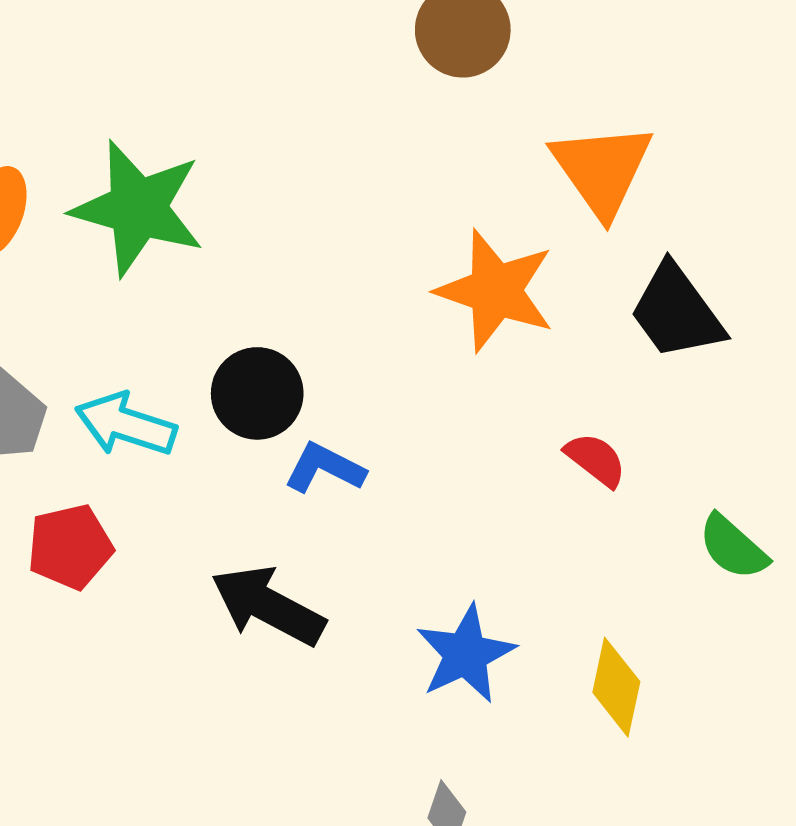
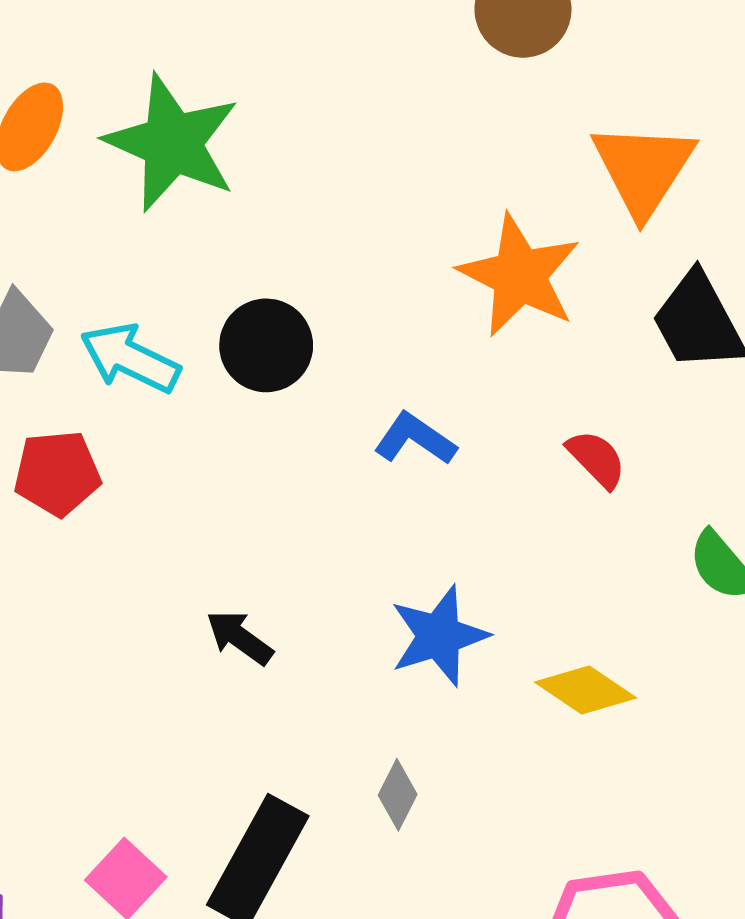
blue L-shape: (325, 468) -> (415, 439), moved
black arrow: (268, 606) -> (240, 638), moved, size x0.6
yellow diamond: (616, 687) -> (586, 690), turned -76

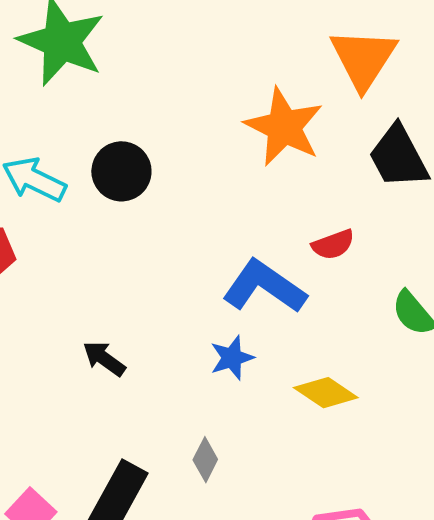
blue L-shape: (415, 439) -> (264, 287), moved, size x1.6
red semicircle: (596, 459) -> (333, 245), turned 114
blue star: (439, 636) -> (232, 358), size x0.7

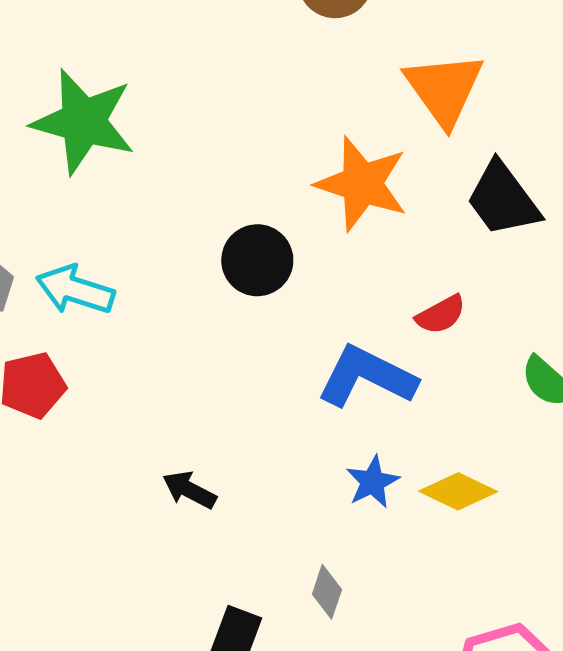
black circle: (121, 171) -> (257, 260), moved
blue star: (232, 358) -> (373, 482), moved

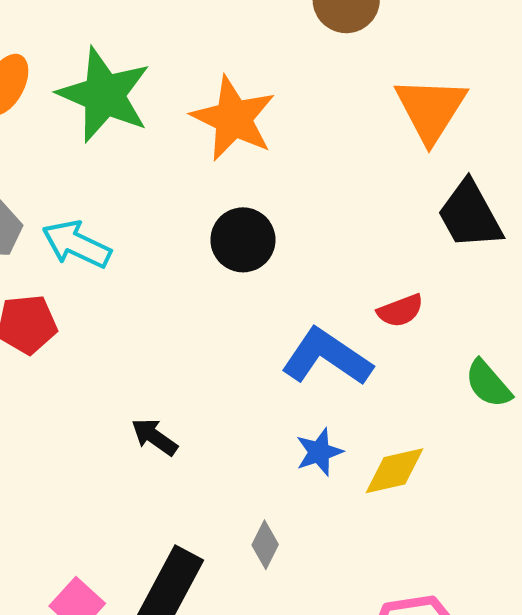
orange star: (362, 184) -> (233, 119), moved
yellow diamond: (458, 491) -> (395, 471), turned -46

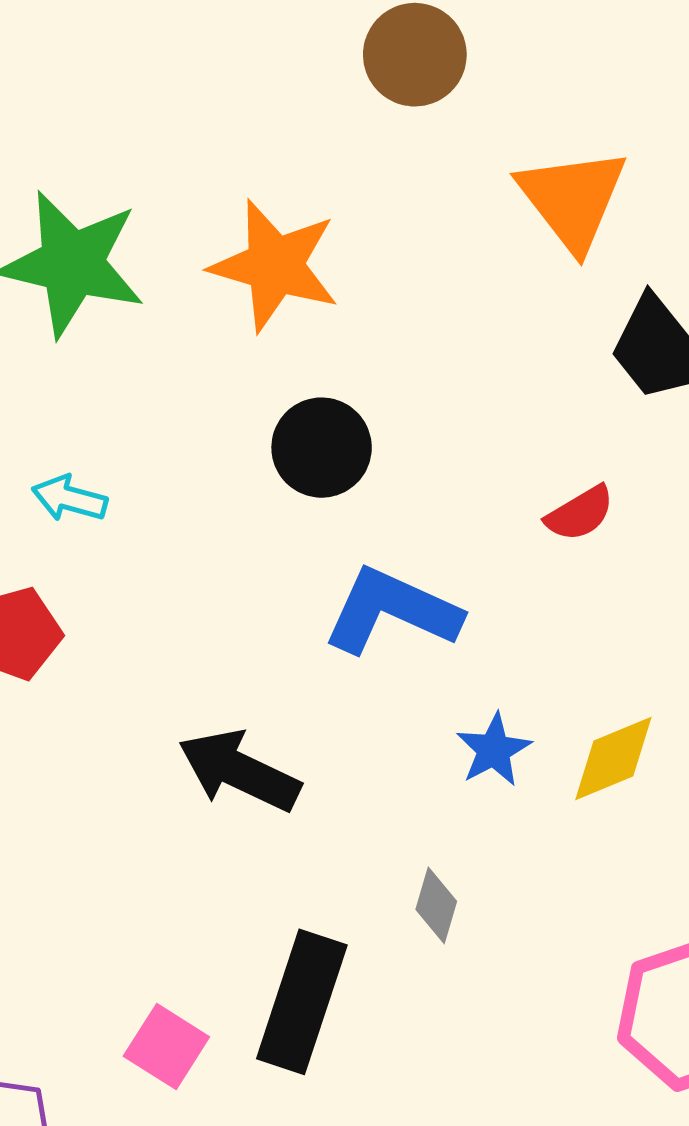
cyan arrow: (76, 244) -> (69, 498), size x0.7
blue L-shape: (327, 357) -> (392, 611), moved
black arrow: (154, 437) -> (239, 771), size x1.6

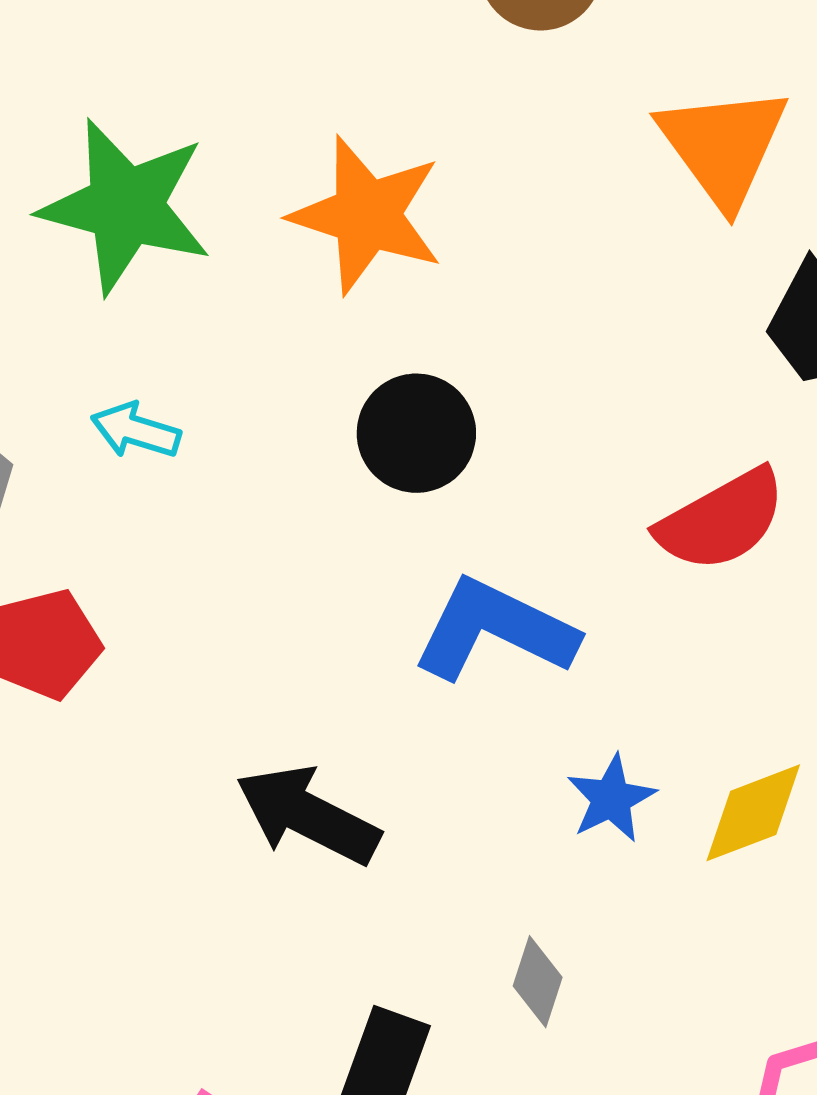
cyan arrow: (69, 498) -> (136, 430), moved
red semicircle: (580, 513) -> (722, 520), size x1.6

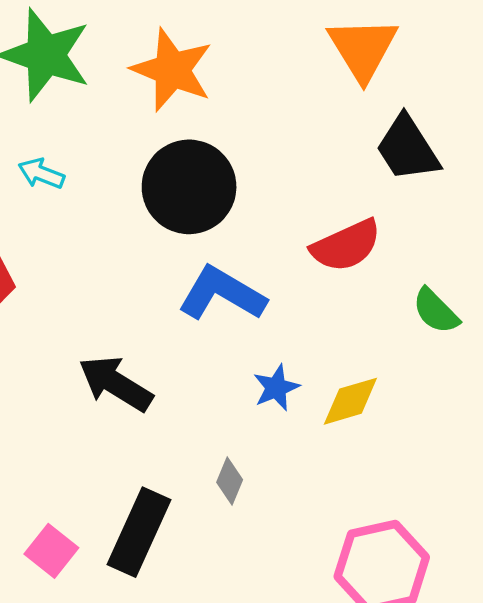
black circle: (416, 433) -> (189, 187), size x1.5

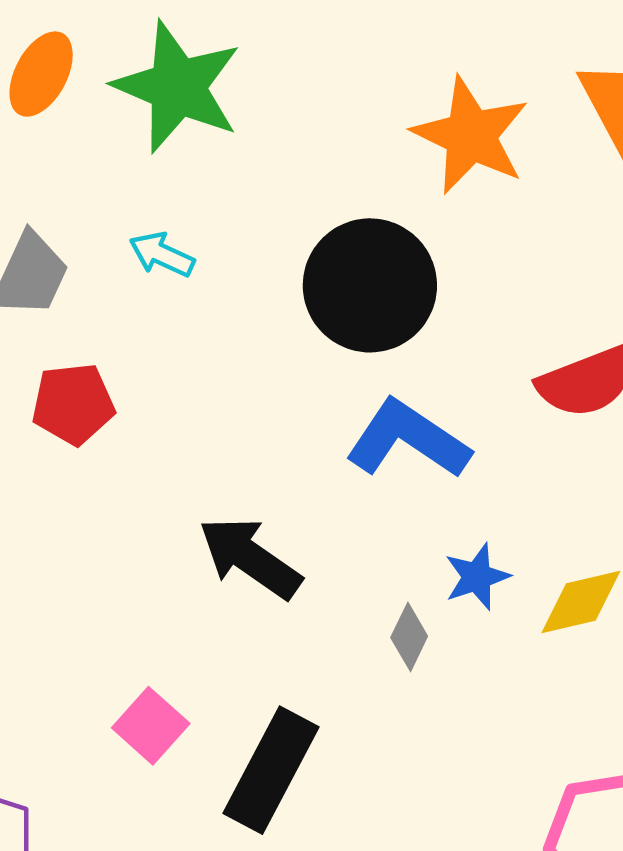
orange star: (172, 70) -> (471, 136), moved
gray diamond: (230, 481) -> (409, 637), moved
pink square: (51, 551) -> (151, 726), moved

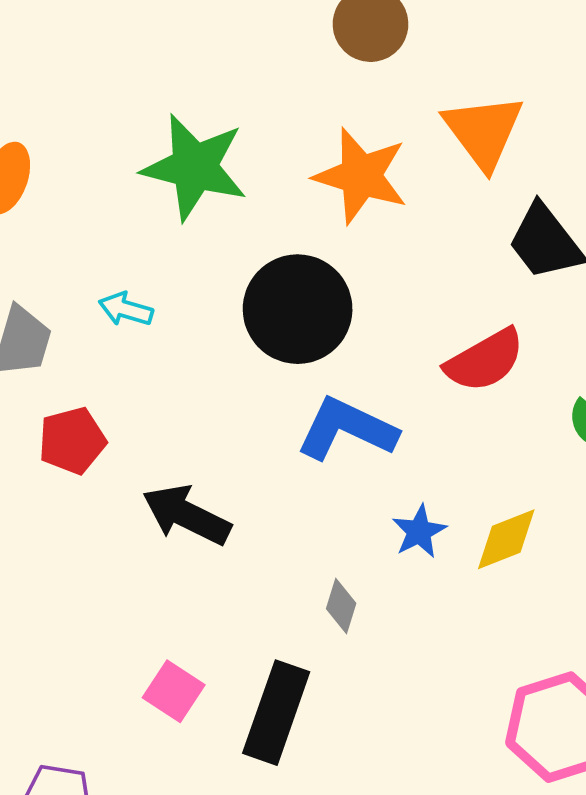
green star: (177, 87) -> (195, 167), moved
black arrow: (250, 558) -> (187, 515), moved
gray diamond: (409, 637) -> (341, 606), moved

